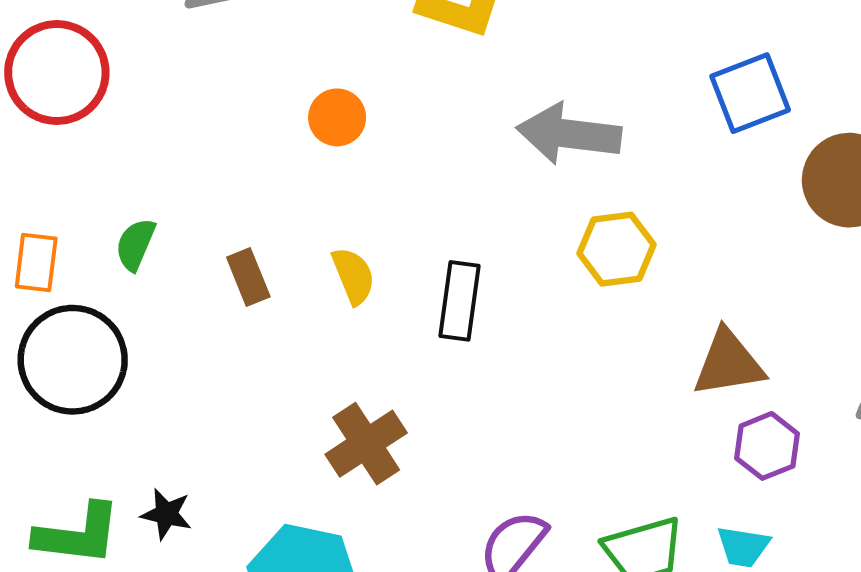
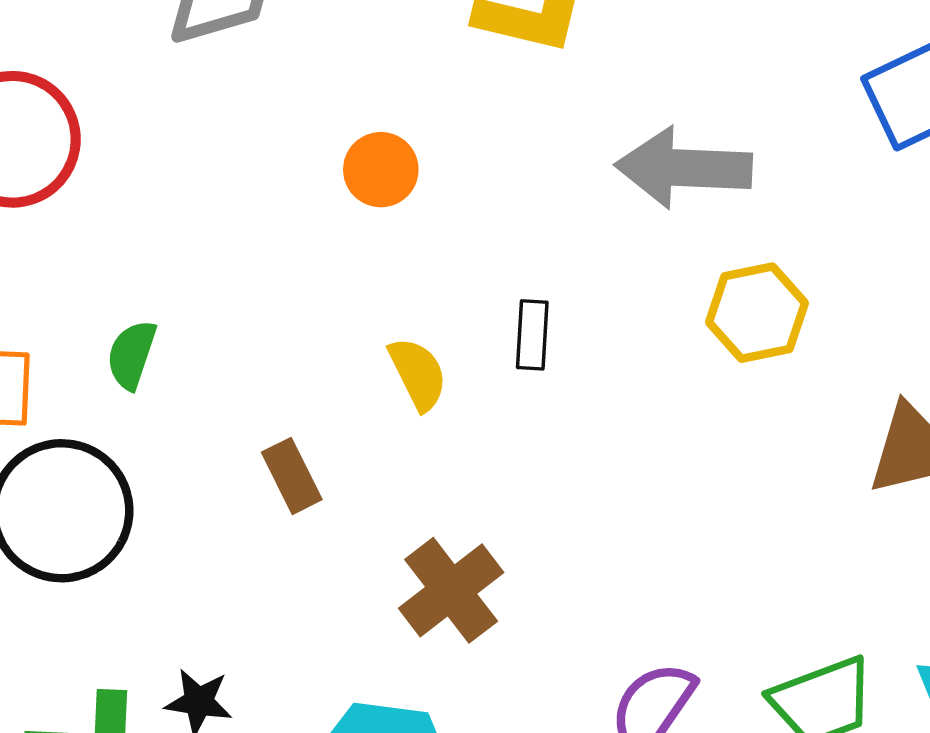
brown rectangle: (248, 277) -> (292, 476), moved
black rectangle: (459, 301) -> (532, 335), moved, size x0.7

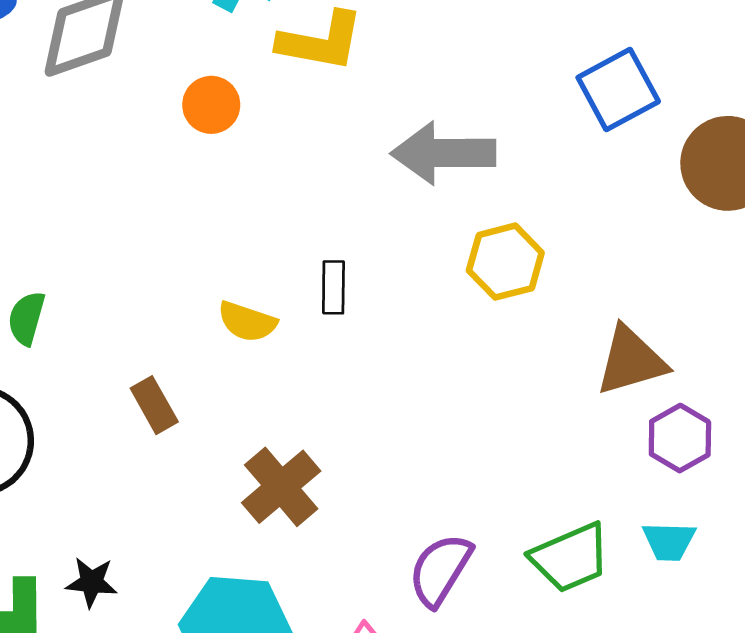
orange circle: (381, 170) -> (211, 105), moved
yellow semicircle: (418, 374) -> (247, 322), turned 138

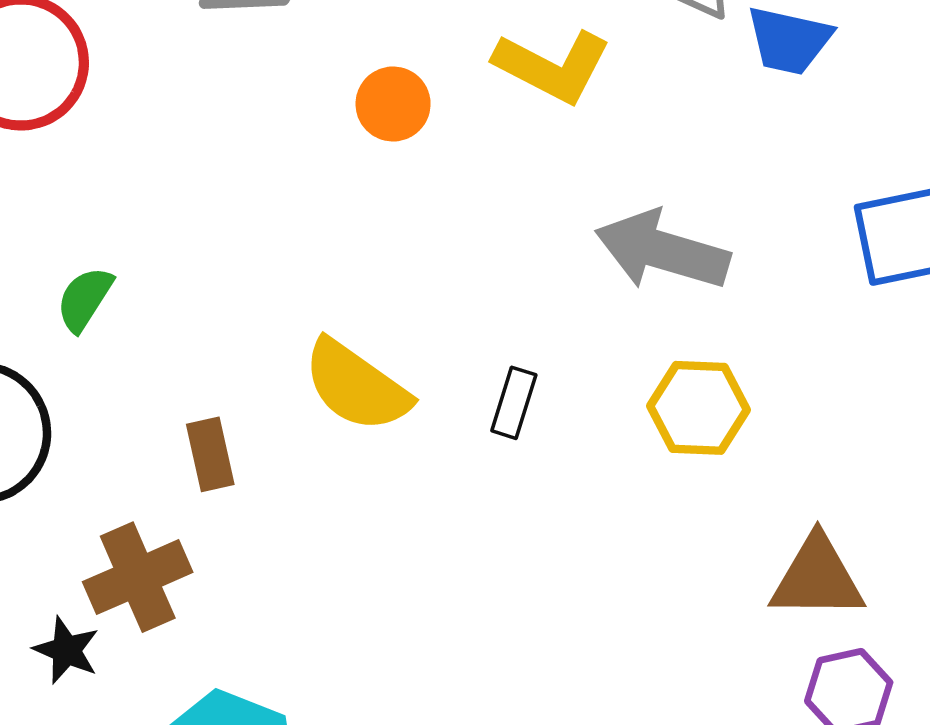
black rectangle: (333, 287) -> (514, 403), moved
yellow semicircle: (247, 322) -> (356, 386), size x1.5
brown cross: (281, 487) -> (138, 577), moved

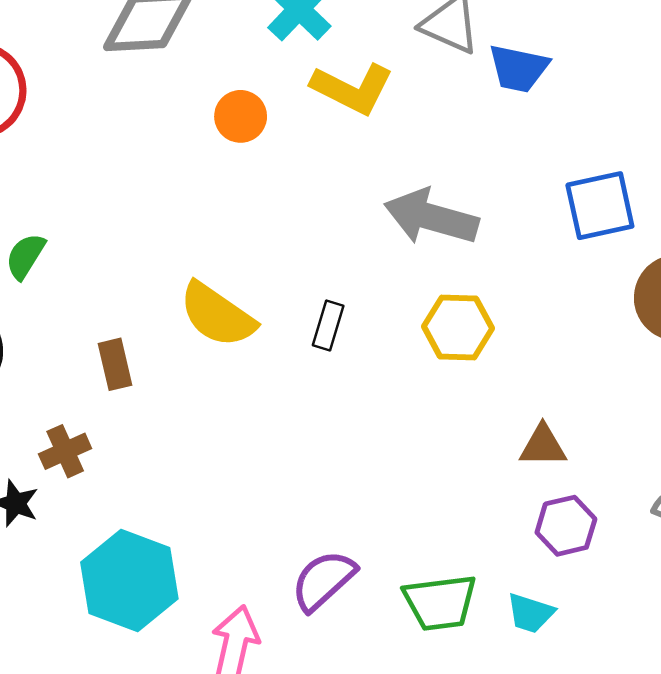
brown cross: (138, 577) -> (65, 451), size x0.7
brown triangle: (817, 578) -> (543, 446), size x0.7

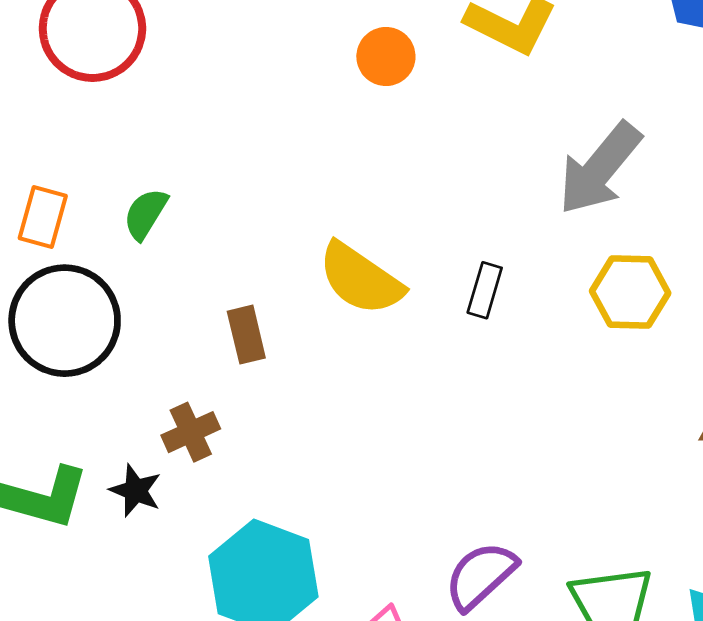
gray arrow: (431, 217) -> (600, 169), turned -66

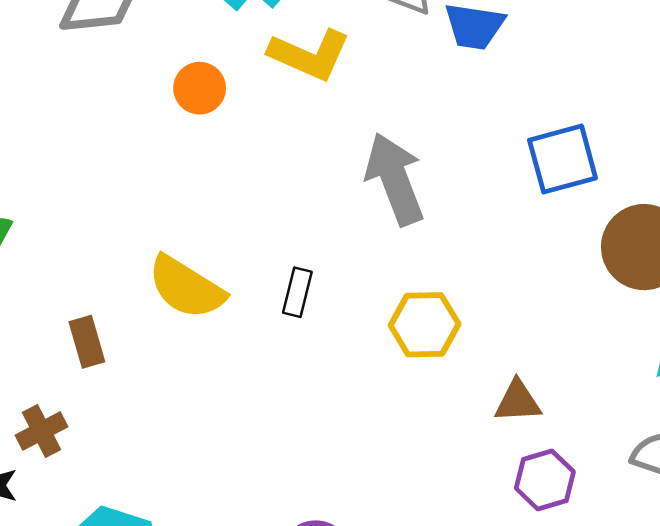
gray arrow: (600, 169) -> (395, 179), turned 122
yellow hexagon: (630, 292) -> (425, 325), moved

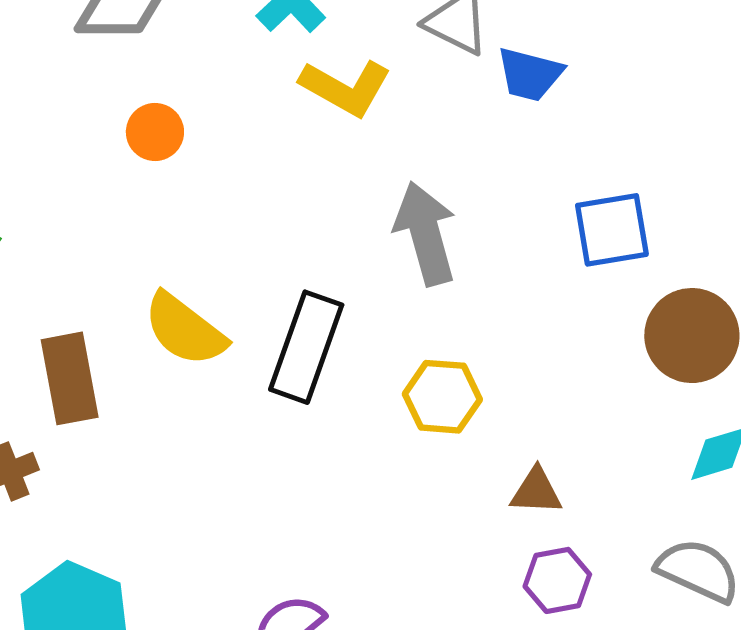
orange circle: (200, 88) -> (155, 132), moved
black rectangle: (297, 292) -> (306, 347), size x2.0
brown rectangle: (87, 342) -> (70, 378), size x1.6

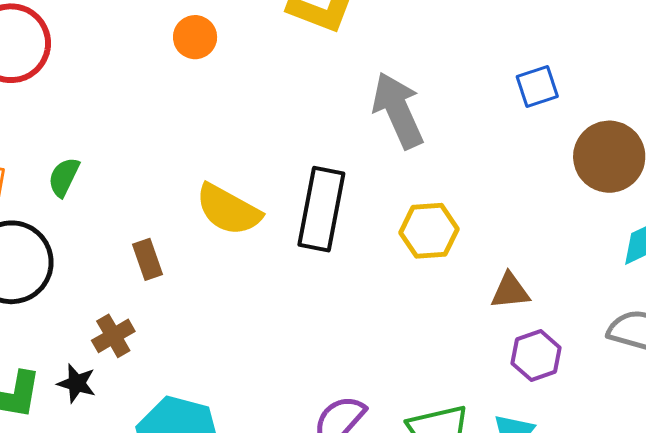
orange circle: (155, 132) -> (195, 37), moved
blue square: (612, 230) -> (537, 87), size x0.7
brown rectangle: (70, 378) -> (148, 259), size x0.6

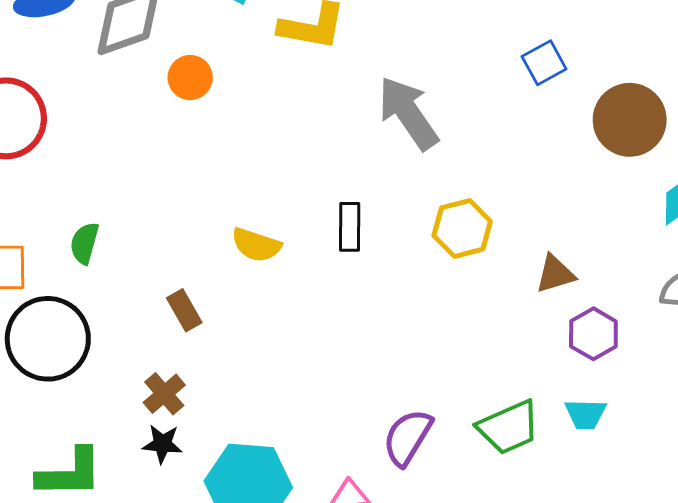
black rectangle: (321, 209) -> (350, 227), size x0.6
yellow semicircle: (228, 210) -> (256, 245), size x0.7
black star: (77, 383) -> (162, 444), moved

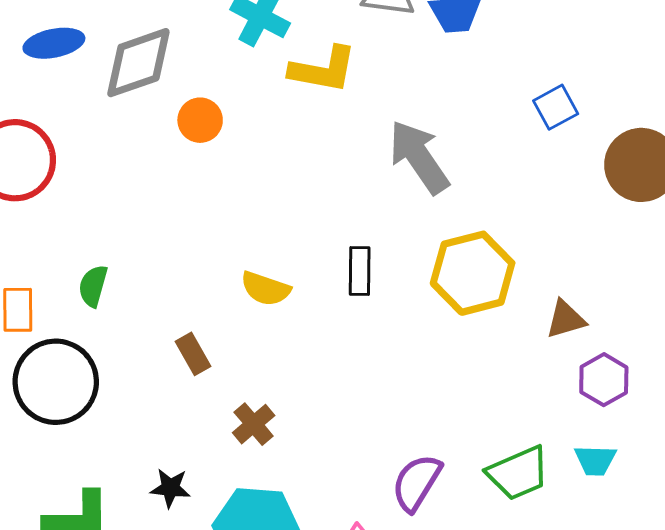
yellow hexagon: (462, 228) -> (473, 273), size x1.4
brown cross: (164, 394) -> (254, 424), moved

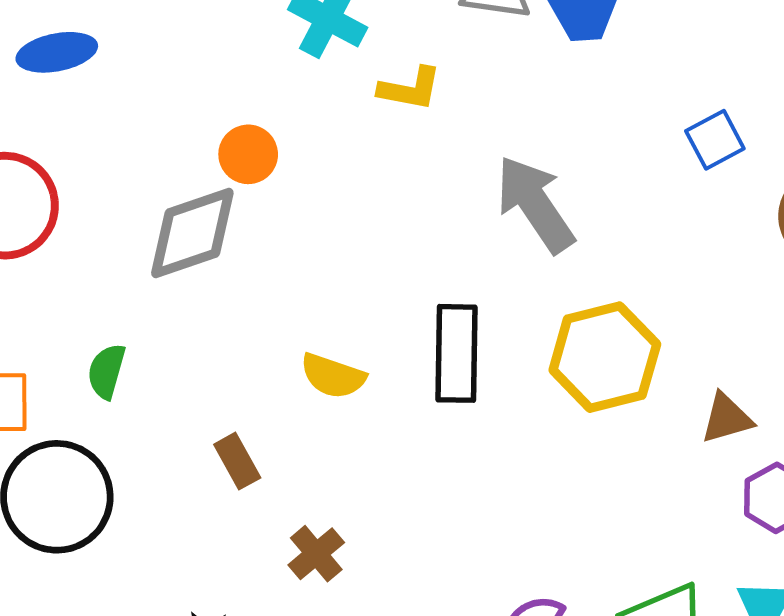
gray diamond: (138, 63) -> (192, 233), moved
yellow L-shape: (323, 70) -> (410, 89), size x0.7
black rectangle: (360, 271) -> (456, 353), size x1.5

